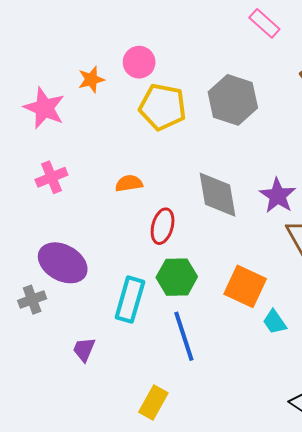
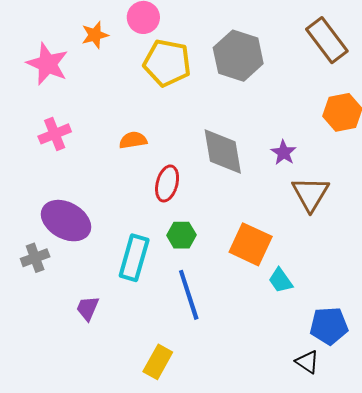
purple star: (278, 196) -> (284, 153), size x0.7
green hexagon: (177, 277) -> (181, 235), size x0.7

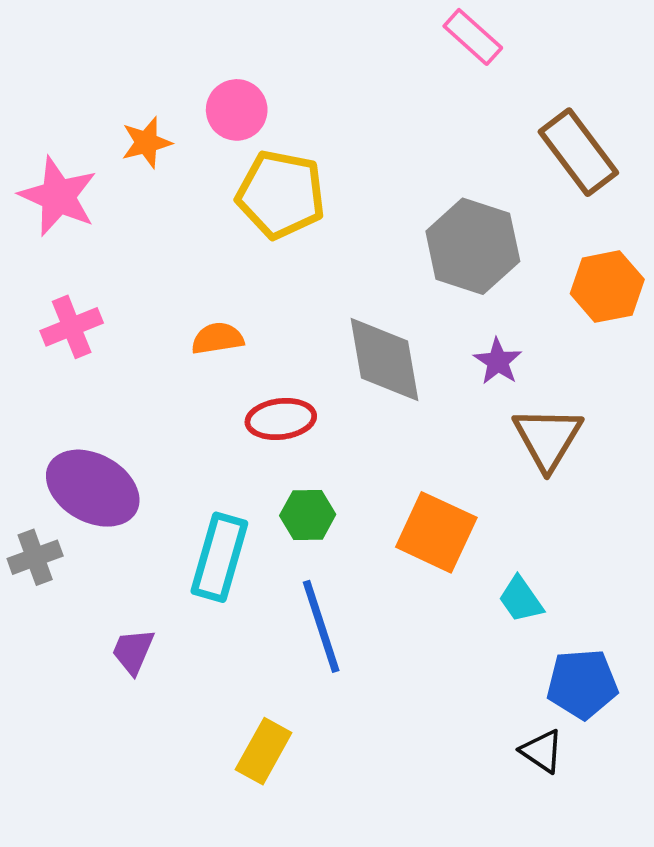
gray hexagon: (238, 56) -> (473, 246), moved
red ellipse: (167, 183) -> (281, 419), turned 68
cyan trapezoid: (280, 280) -> (521, 599), moved

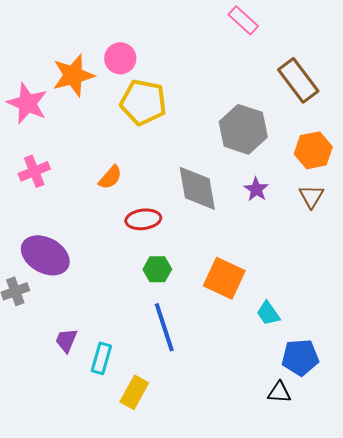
orange star: (146, 143) -> (73, 75), size x1.6
orange semicircle: (217, 338) -> (110, 177), turned 140
brown triangle: (548, 438) -> (311, 196), moved, size x0.7
cyan rectangle: (219, 557) -> (101, 358), moved, size x0.7
black triangle: (542, 751) -> (279, 392), turned -30

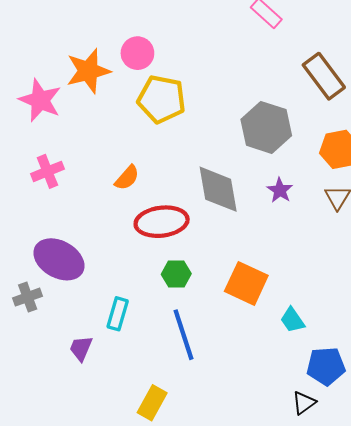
red ellipse: (143, 219) -> (162, 222), size x1.4
cyan rectangle: (101, 358) -> (118, 314), moved
black triangle: (279, 392) -> (304, 403), turned -40

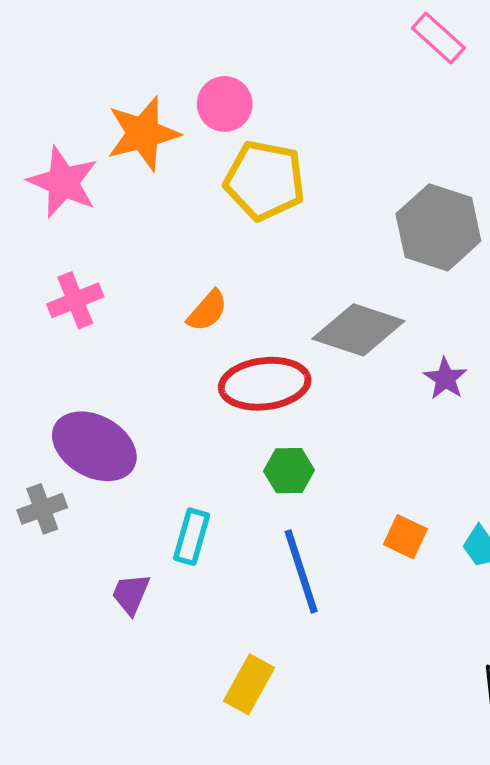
gray diamond: (218, 189) -> (358, 330), turned -62
purple star: (280, 190) -> (445, 379), moved
orange square: (246, 283) -> (405, 537), moved, size x0.6

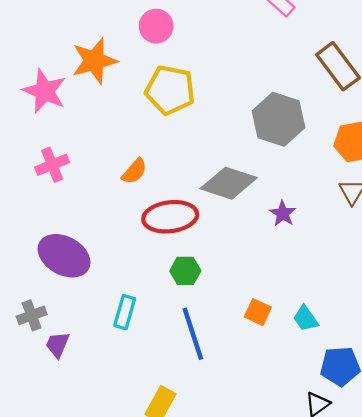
pink circle: (225, 104) -> (156, 26), moved
gray cross: (42, 509) -> (32, 315), moved
purple trapezoid: (131, 594) -> (58, 345), moved

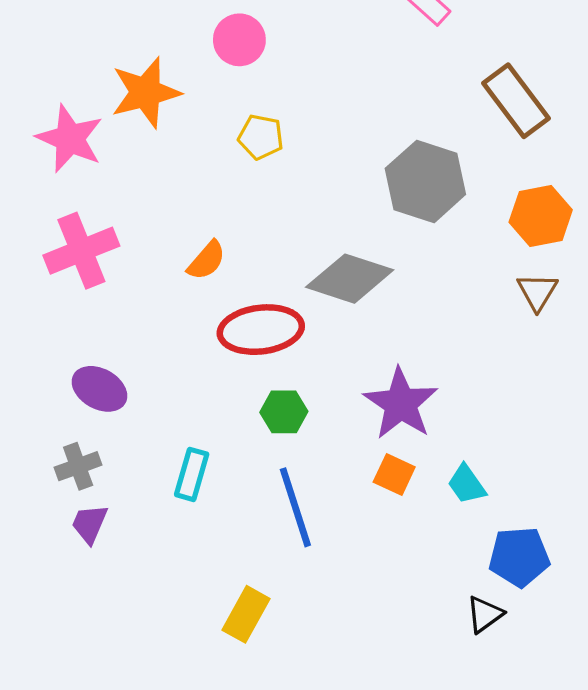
yellow pentagon: (170, 90) -> (261, 137), size x0.6
pink cross: (52, 165) -> (81, 251), size x1.4
purple star: (283, 213) -> (401, 404), moved, size x1.8
purple ellipse: (64, 256) -> (99, 389), size x0.7
gray cross: (32, 315) -> (78, 466), moved

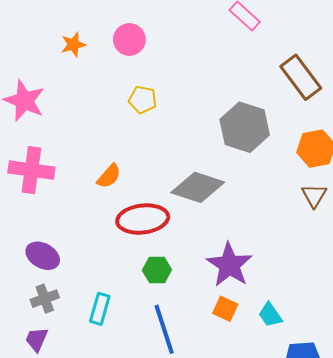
orange star: (146, 93) -> (73, 45), moved, size x0.6
pink cross: (81, 251) -> (31, 170), turned 30
gray cross: (78, 466) -> (45, 299), moved

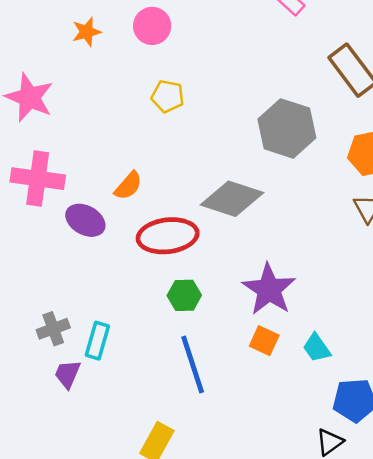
purple ellipse: (43, 256) -> (85, 220), moved
cyan rectangle: (100, 309) -> (97, 341), moved
purple trapezoid: (37, 339) -> (67, 374), moved

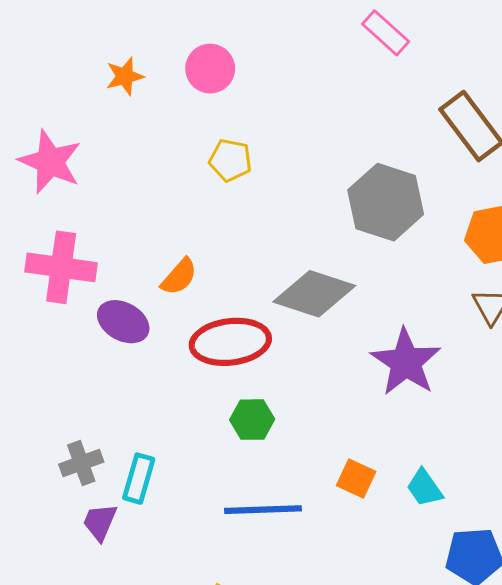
purple star: (269, 289) -> (406, 362), moved
blue line: (193, 365) -> (263, 510), turned -74

